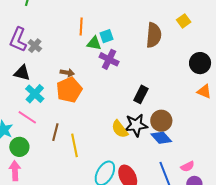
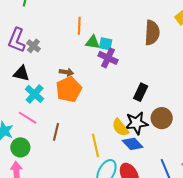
cyan square: (107, 36) -> (106, 44), moved, turned 32
blue diamond: (161, 138) -> (133, 144), moved
yellow line: (75, 145) -> (96, 145), moved

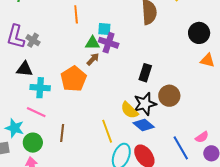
green triangle: (93, 42) -> (93, 43), moved
brown arrow: (66, 72) -> (93, 59), moved, turned -48
cyan cross: (35, 94) -> (40, 88), turned -30
brown line: (56, 132) -> (62, 133), moved

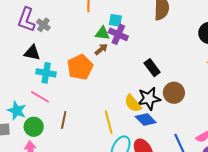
black rectangle: (145, 73) -> (152, 68), turned -60

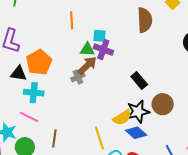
gray cross: (43, 25) -> (78, 77), moved, turned 32
brown arrow: (101, 49) -> (87, 65), size x1.5
orange pentagon: (80, 67) -> (39, 62), moved
yellow semicircle: (133, 103) -> (122, 118), turned -78

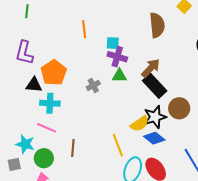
green triangle: (87, 49) -> (119, 76), moved
brown arrow: (87, 65) -> (151, 68), moved
black rectangle: (139, 80) -> (155, 86), size x1.4

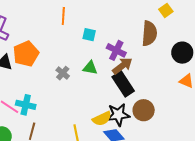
brown semicircle: (157, 25) -> (149, 33), moved
purple cross: (117, 57) -> (116, 50), moved
gray cross: (93, 85) -> (63, 73), turned -32
cyan cross: (50, 103) -> (26, 105), moved

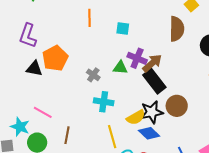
cyan square: (89, 35) -> (123, 28), moved
purple cross: (116, 50) -> (137, 58), moved
cyan cross: (26, 105) -> (104, 102), moved

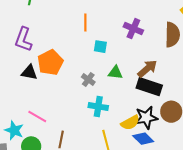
cyan square: (123, 28) -> (100, 47), moved
purple cross: (137, 58) -> (133, 29), moved
black rectangle: (154, 81) -> (149, 87), turned -35

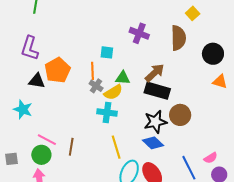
orange line: (85, 22) -> (93, 71), moved
pink line: (37, 116) -> (47, 140), moved
yellow semicircle: (130, 123) -> (113, 92), moved
cyan star: (14, 130) -> (23, 109), moved

